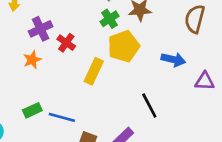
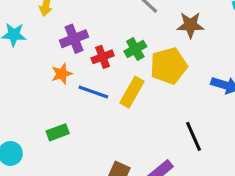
green cross: (110, 19) -> (135, 49), moved
red cross: (66, 43) -> (103, 57), turned 30
blue line: (62, 117) -> (93, 92), moved

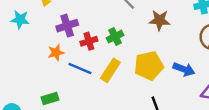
yellow pentagon: (169, 66) -> (149, 66), moved

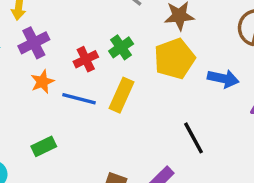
purple cross: (67, 26) -> (34, 43), moved
yellow pentagon: (149, 66) -> (174, 59), moved

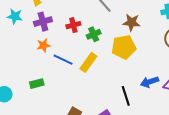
red cross: (86, 59) -> (73, 25), moved
blue arrow: (223, 79) -> (149, 82), moved, turned 138

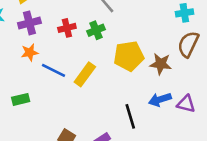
brown star: (132, 22) -> (161, 64), moved
green cross: (94, 34) -> (96, 30), moved

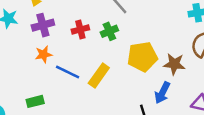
blue arrow: (160, 100) -> (162, 93), moved, turned -45

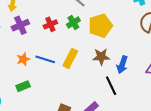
orange star: (44, 54) -> (23, 59), moved
yellow pentagon: (142, 57) -> (100, 26), moved
brown star: (174, 64) -> (101, 57), moved

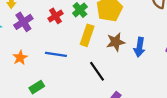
yellow rectangle: (70, 58) -> (87, 35), moved
orange star: (23, 59) -> (20, 58), moved
black line: (111, 86) -> (97, 71), moved

